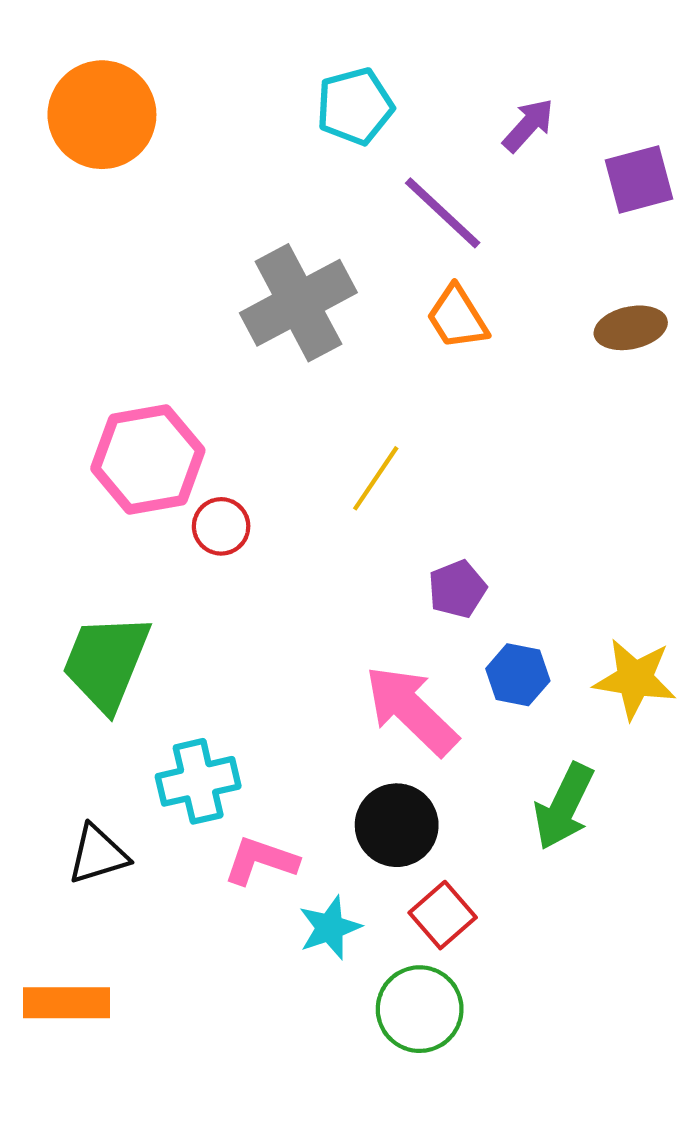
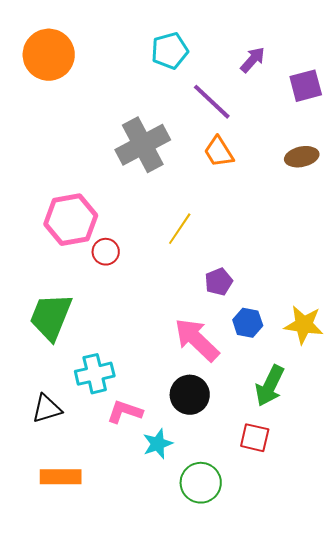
red square: (443, 915) -> (255, 438), moved, turned -36
orange rectangle: (66, 1003) -> (61, 477), moved

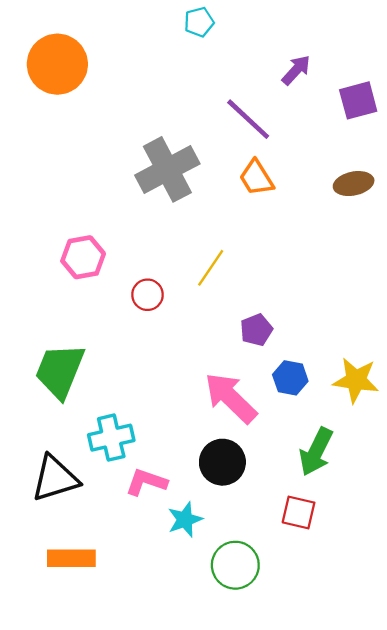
cyan pentagon: (170, 51) -> (199, 22), moved, size x0.7
pink hexagon: (71, 220) -> (83, 257), size x0.7
red circle: (106, 252) -> (148, 295), moved
black triangle: (47, 409) -> (55, 479), size x1.4

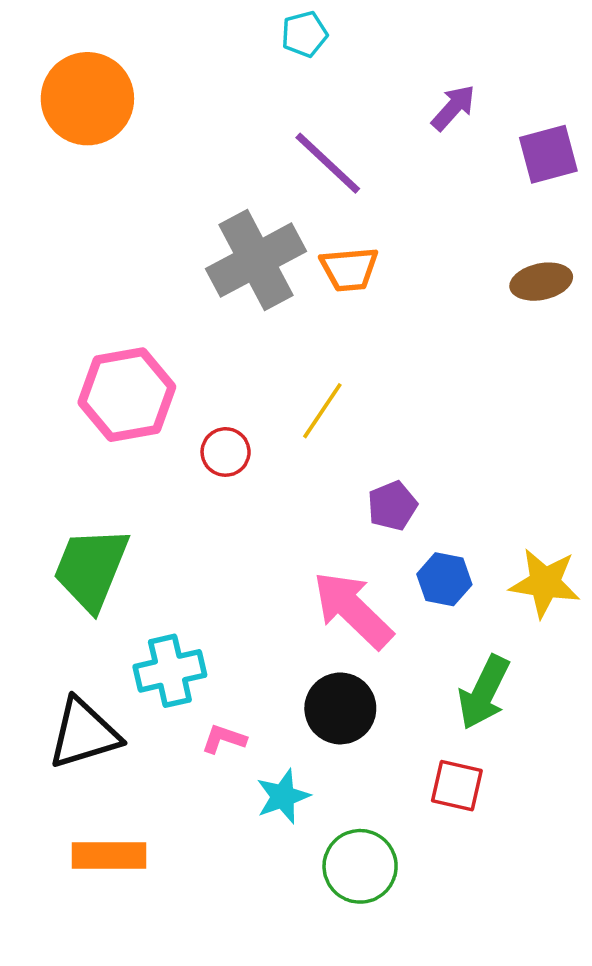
purple line: (248, 119) -> (328, 163), moved
orange trapezoid: (256, 178) -> (349, 269), moved, turned -63
pink hexagon: (83, 257) -> (127, 395), size x1.4
pink L-shape: (146, 482) -> (224, 739), size x0.7

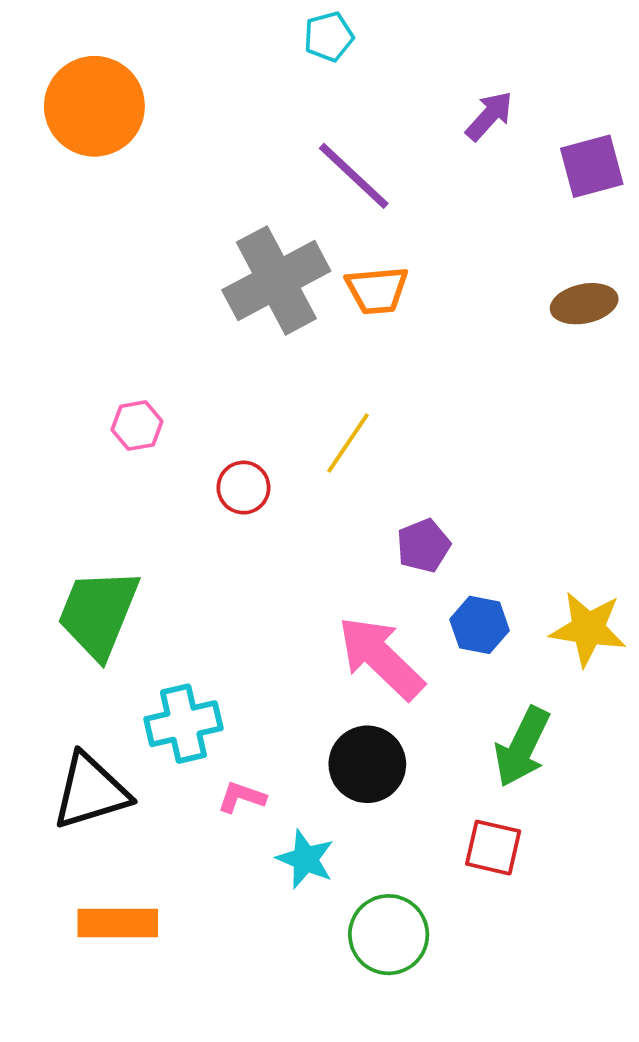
pink hexagon: (127, 395) -> (137, 426), size x0.5
cyan star: (283, 796) -> (305, 859), turned -30

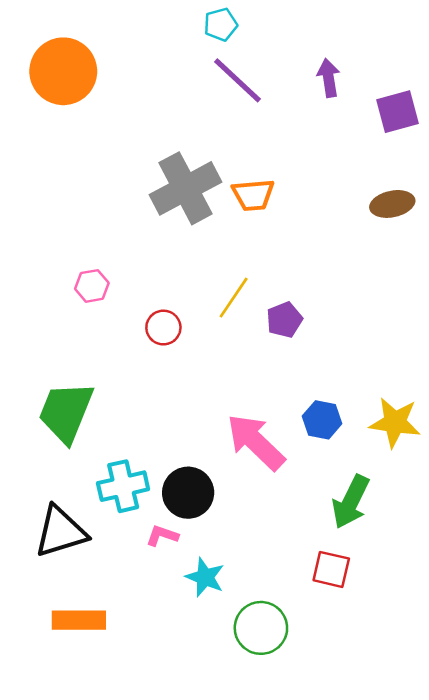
purple arrow: (489, 116) -> (329, 78), turned -51
purple line: (354, 176) -> (238, 80), moved
purple pentagon: (423, 546) -> (284, 320), moved
black circle: (367, 764) -> (188, 493), moved

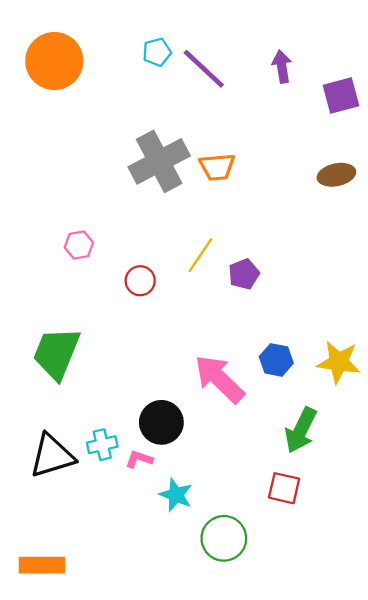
cyan pentagon: (221, 24) -> (157, 52), moved
cyan cross: (123, 486) -> (102, 445), moved, size x0.7
orange rectangle: (79, 620) -> (42, 565), moved

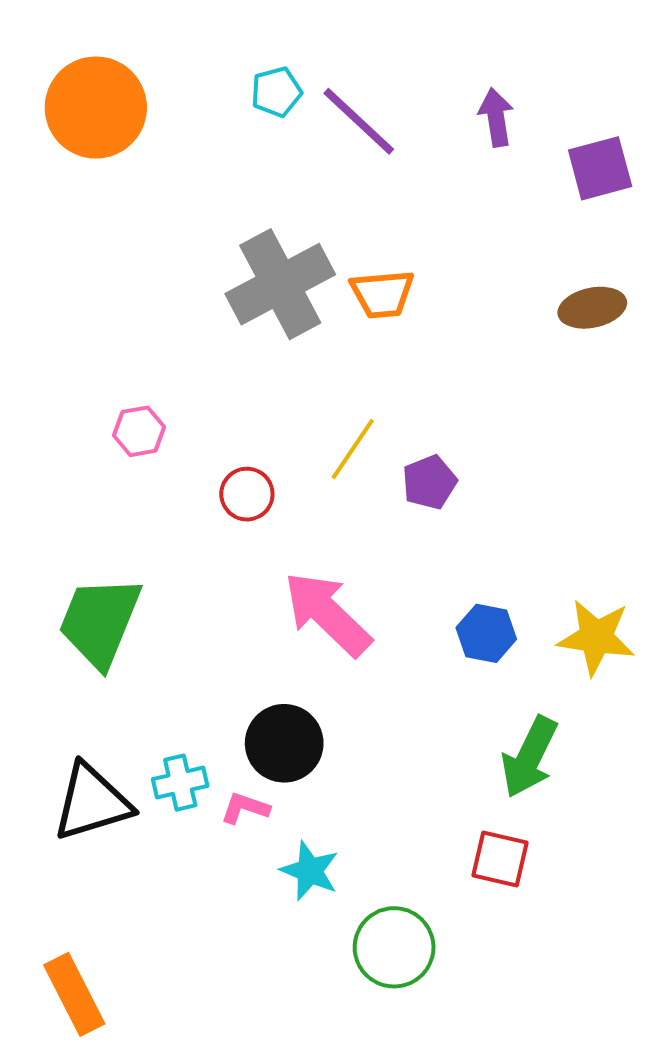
pink arrow: (219, 379) -> (327, 614), moved
orange rectangle: (42, 565) -> (74, 994), turned 63

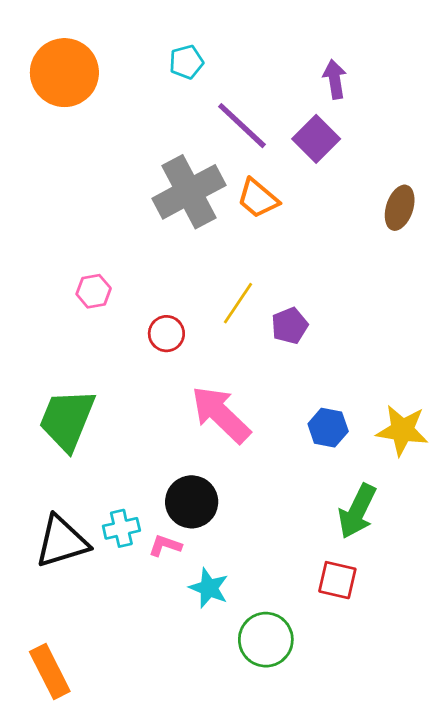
purple line: (359, 121) -> (242, 126), moved
purple square: (600, 168) -> (316, 139), moved, turned -30
orange trapezoid: (382, 294) -> (258, 198), turned 45
brown ellipse: (592, 308) -> (400, 208), turned -60

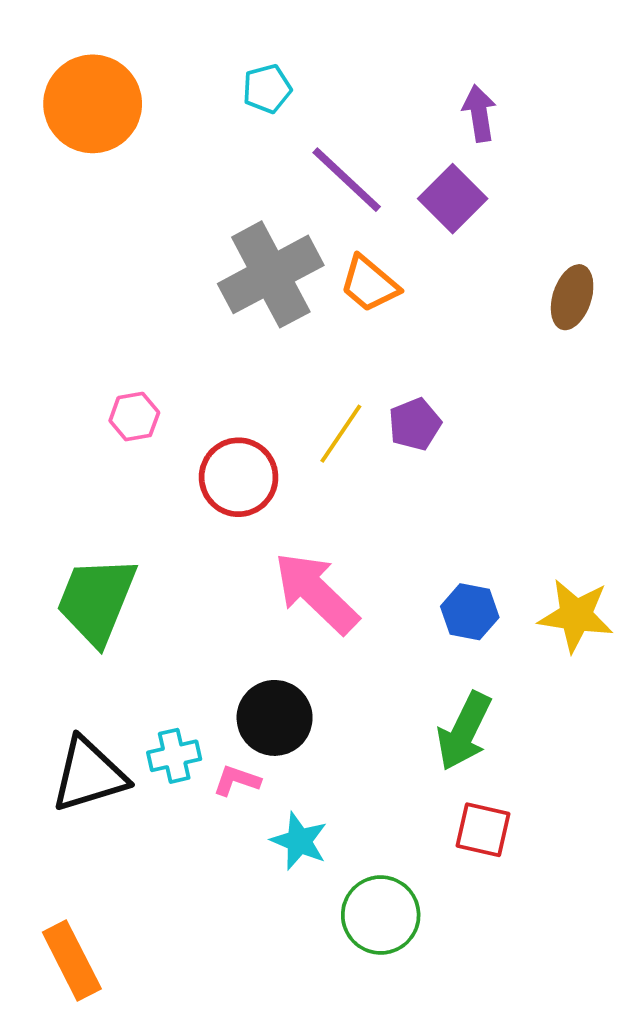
purple pentagon: (290, 326) -> (415, 424), moved
red circle: (166, 334) -> (239, 477), size x1.5
green arrow: (357, 511) -> (464, 731), moved

